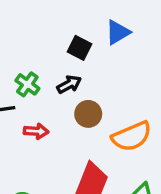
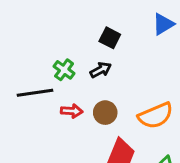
blue triangle: (118, 32) -> (163, 24), moved
brown circle: (88, 114) -> (105, 113), moved

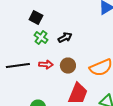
black square: (110, 38) -> (36, 18), moved
black line: (35, 93) -> (18, 66), moved

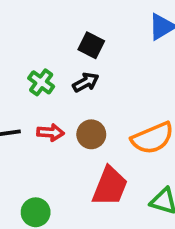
black square: (36, 18) -> (91, 45), moved

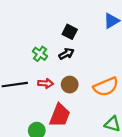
red trapezoid: (110, 186) -> (60, 115), moved

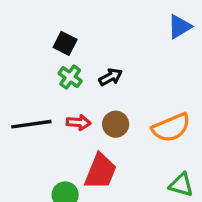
black square: (70, 32) -> (65, 43), moved

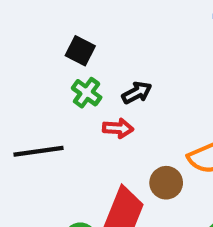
red arrow: (79, 123) -> (118, 128), moved
brown circle: (116, 124) -> (166, 183), moved

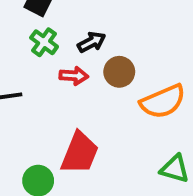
brown circle: (166, 183) -> (119, 72), moved

